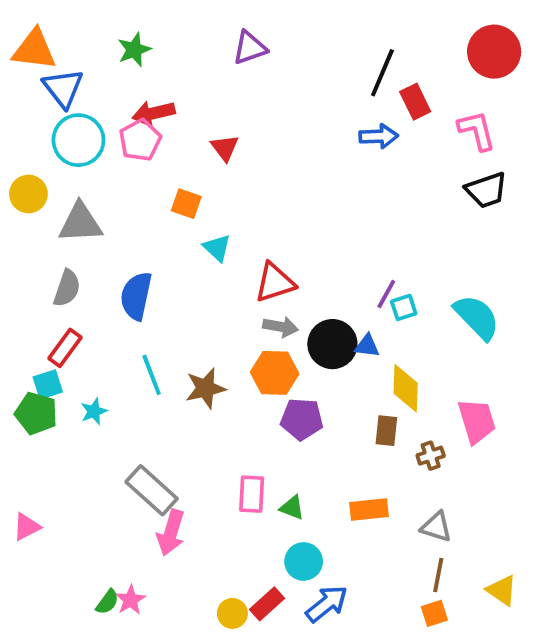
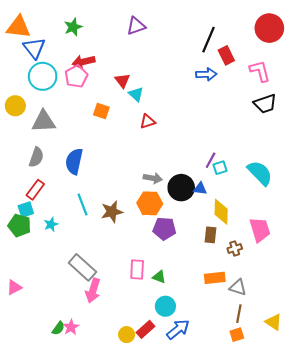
cyan triangle: (217, 248) -> (136, 94), moved
red triangle: (275, 282) -> (148, 121), moved, size x0.7
orange rectangle: (369, 510) -> (215, 278), moved

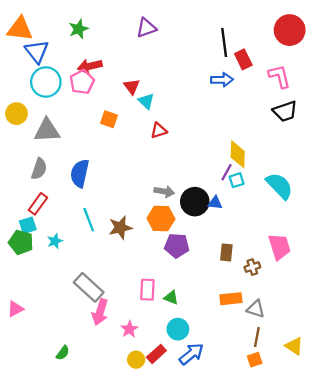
black line: (208, 40) -> (224, 42), turned -30
yellow diamond: (221, 212) -> (238, 154), moved
pink star: (71, 327) -> (129, 329), moved

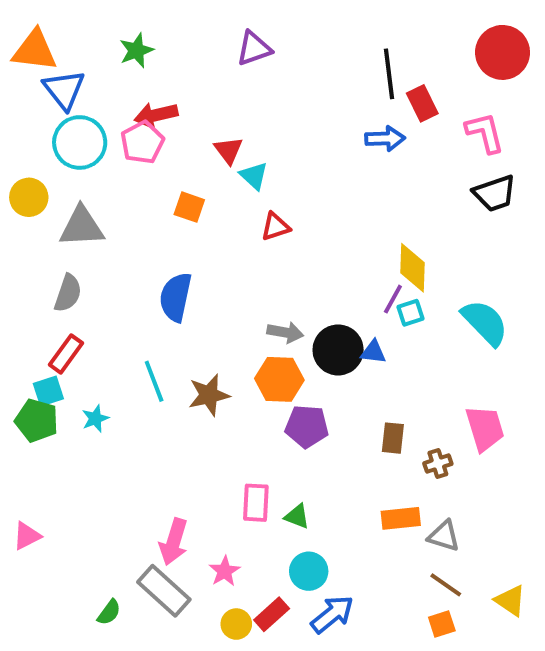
blue semicircle: (80, 173) -> (176, 297), moved
gray rectangle: (89, 287) -> (164, 591), moved
brown line: (257, 337) -> (446, 585), turned -66

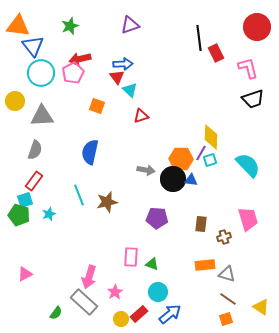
blue arrow: (385, 139) -> (123, 64), moved
orange hexagon: (279, 379) -> (181, 159), moved
pink triangle: (27, 536) -> (25, 274), moved

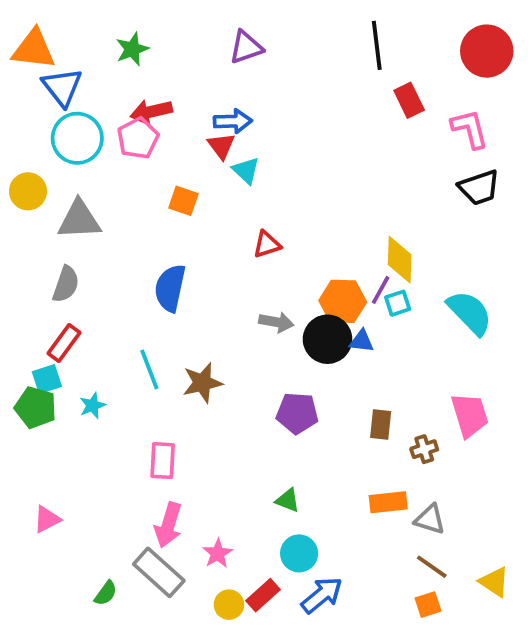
black line: (199, 38) -> (377, 45), moved
red triangle: (141, 116) -> (267, 244), moved
pink rectangle: (131, 257) -> (163, 461), moved

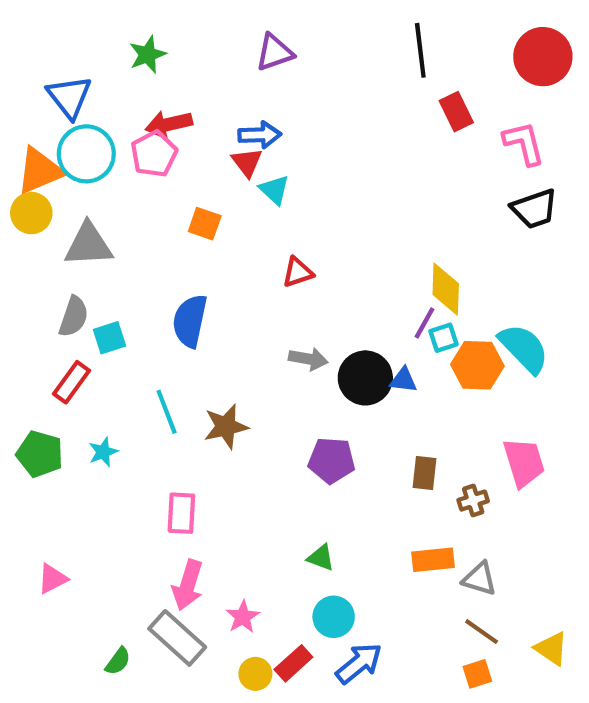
orange triangle: (34, 49) -> (40, 171), moved, turned -30
orange hexagon: (343, 301) -> (477, 365), moved
cyan square: (47, 379) -> (110, 338), moved

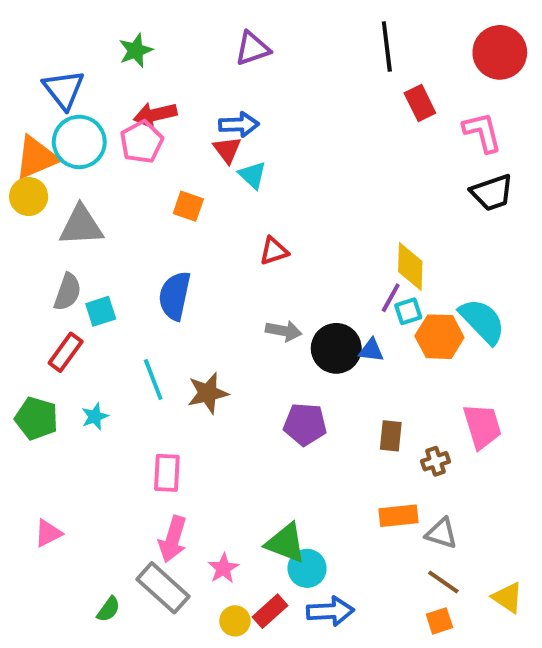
green triangle: (321, 558) -> (286, 543), moved, size x1.6
blue arrow: (359, 663) -> (330, 611), turned 36

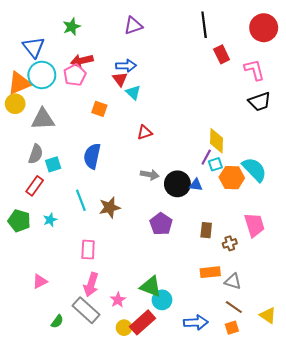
purple pentagon: (305, 424) -> (161, 224), turned 30
pink triangle: (48, 533) -> (40, 281), moved
red rectangle: (270, 611) -> (142, 322), size x1.4
blue arrow: (330, 611) -> (196, 322), moved

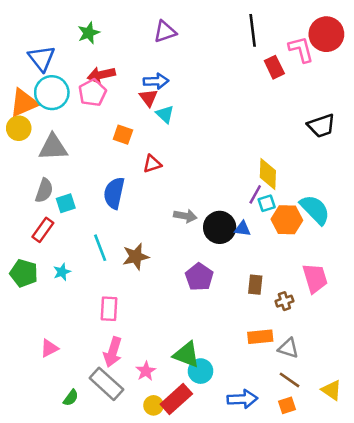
pink L-shape: (254, 70) -> (301, 49), moved
red triangle: (145, 132) -> (152, 164), moved

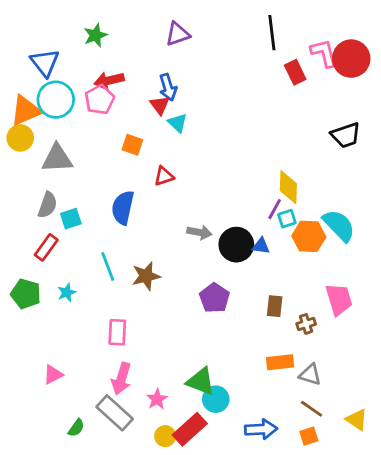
red circle: (326, 34) -> (351, 59), moved
blue arrow: (156, 81) -> (168, 87), turned 75

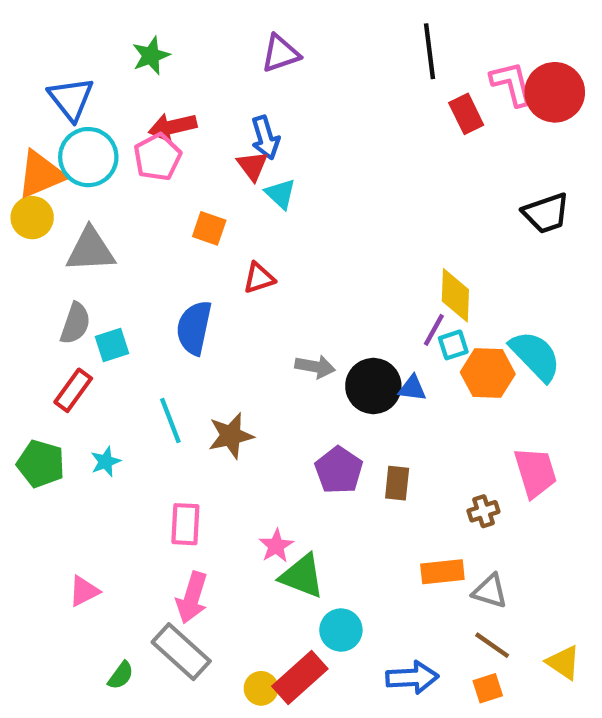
brown rectangle: (275, 306) -> (397, 483), moved
green triangle: (201, 381) -> (302, 576), moved
pink star: (157, 399) -> (276, 546), moved

